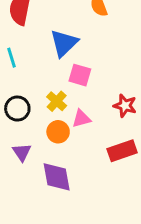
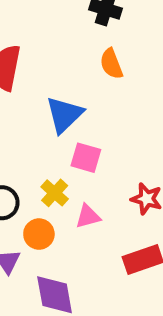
orange circle: (58, 132) -> (39, 234), moved

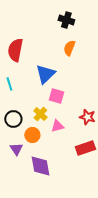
orange semicircle: (111, 64) -> (69, 48), turned 42

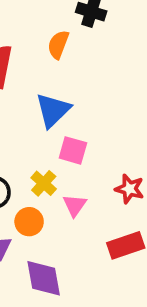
orange semicircle: (69, 48) -> (58, 45), moved
pink triangle: (57, 126) -> (75, 205), turned -40

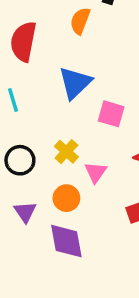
pink square: (73, 150) -> (111, 114), moved
orange circle: (29, 222) -> (66, 198), moved

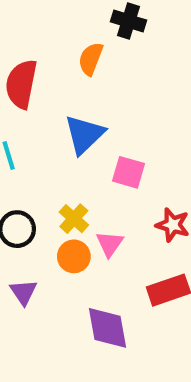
orange circle: (66, 198) -> (74, 256), moved
purple diamond: (66, 241) -> (107, 328), moved

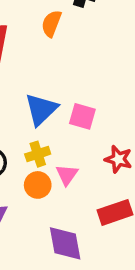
blue triangle: (84, 134) -> (41, 109), moved
yellow cross: (74, 219) -> (38, 154), turned 30

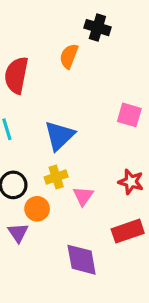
pink square: (82, 116) -> (129, 115), moved
orange circle: (38, 185) -> (37, 209), moved

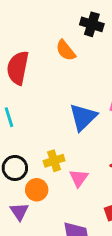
orange semicircle: (69, 56) -> (66, 50), turned -60
blue triangle: (59, 136) -> (83, 117), moved

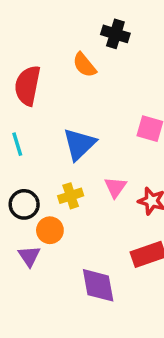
blue triangle: (83, 117) -> (79, 144), moved
pink triangle: (79, 178) -> (115, 187), moved

